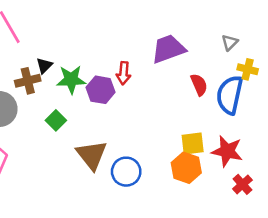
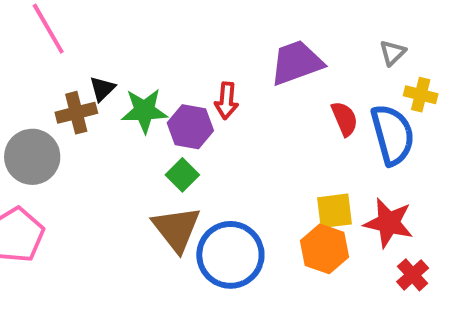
blue semicircle: (230, 95) -> (393, 135), turned 153
green square: (56, 120) -> (182, 175), moved
blue circle: (126, 172) -> (230, 255), size x1.4

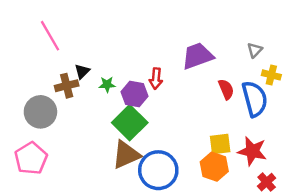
green star: (144, 111) -> (107, 84), size x0.6
green square: (182, 175) -> (130, 123), size x1.8
brown triangle: (176, 229) -> (126, 155), turned 44

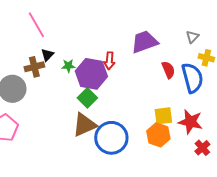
pink line: (50, 36) -> (36, 25), moved
purple hexagon: (134, 94) -> (91, 74), size x1.4
green square: (130, 123) -> (87, 98), size x0.7

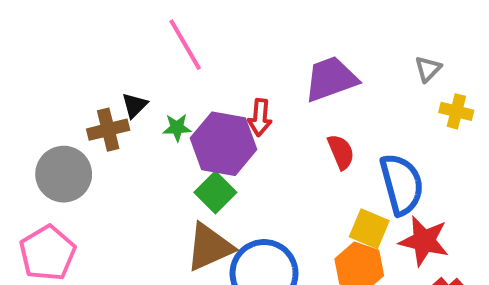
pink line: (36, 25) -> (185, 45), moved
red semicircle: (168, 70) -> (341, 152), moved
blue semicircle: (192, 78) -> (402, 184), moved
yellow square: (163, 116) -> (369, 229), turned 30

